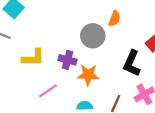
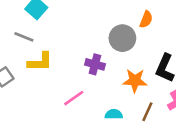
yellow L-shape: (33, 58) -> (40, 62), moved
orange star: (88, 75) -> (135, 81), moved

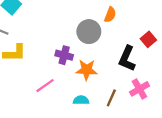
orange star: (135, 81) -> (87, 70), moved

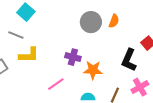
gray circle: (89, 32) -> (91, 22), moved

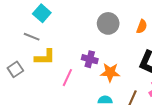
orange semicircle: (114, 21) -> (142, 27), moved
pink line: (56, 84) -> (67, 78), moved, turned -30

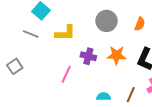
yellow L-shape: (45, 57) -> (65, 33), moved
orange star: (110, 72) -> (117, 55), moved

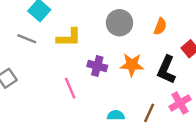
pink line: (66, 74) -> (70, 88), turned -48

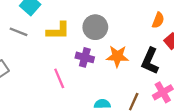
gray circle: (119, 23) -> (95, 27), moved
orange semicircle: (160, 26) -> (158, 20), moved

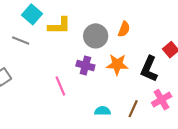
orange semicircle: (158, 20) -> (124, 29), moved
yellow L-shape: (58, 31) -> (59, 26), moved

